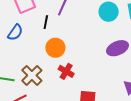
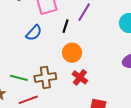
brown cross: (32, 75) -> (45, 77), turned 30

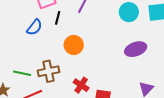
black line: (65, 26) -> (58, 18), moved
red cross: (80, 77) -> (81, 85), moved

